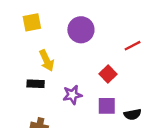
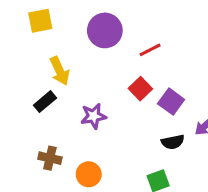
red line: (133, 46) -> (150, 50), moved
black rectangle: (36, 84) -> (45, 102), turned -42
purple square: (107, 106) -> (171, 102), moved, turned 36

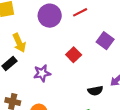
red line: (150, 50) -> (80, 12), moved
purple square: (171, 102) -> (105, 41), moved

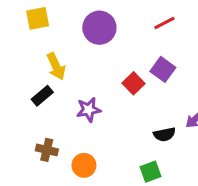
red line: (80, 12) -> (164, 23), moved
purple square: (105, 41) -> (163, 69), moved

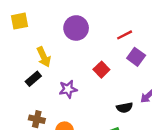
yellow square: (38, 18) -> (20, 21), moved
red line: (164, 23) -> (125, 35), moved
purple square: (163, 69) -> (136, 57), moved

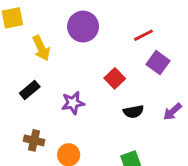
yellow arrow: (44, 57) -> (41, 48), moved
black semicircle: (125, 108) -> (133, 112), moved

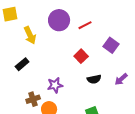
red line: (144, 35) -> (85, 25), moved
purple star: (73, 103) -> (55, 85), moved
brown cross: (34, 140) -> (33, 99), moved, turned -32

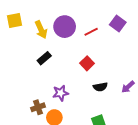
yellow arrow: (30, 35) -> (41, 30), moved
purple square: (111, 45) -> (118, 23), moved
black rectangle: (22, 64) -> (44, 58), moved

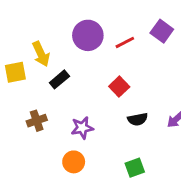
yellow square: (15, 20) -> (15, 72), moved
yellow arrow: (41, 30) -> (41, 54), moved
brown cross: (38, 107) -> (37, 121), moved

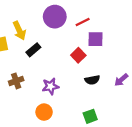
purple square: (162, 31) -> (95, 39), moved, turned -35

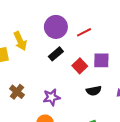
purple square: (95, 39) -> (101, 60), moved
black rectangle: (33, 50) -> (56, 54), moved
brown cross: (16, 81) -> (17, 92), turned -32

